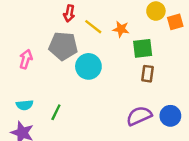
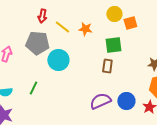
green square: (143, 48) -> (113, 45), moved
green line: (56, 112) -> (33, 88), moved

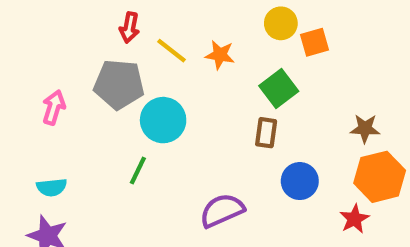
green square: (113, 45) -> (279, 89), turned -30
green line: (33, 88) -> (138, 171), moved
purple semicircle: (100, 101) -> (222, 210), moved
blue circle: (126, 101) -> (300, 181), moved

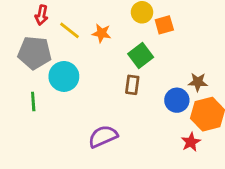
green line: (138, 171) -> (33, 102), moved, turned -30
blue circle: (300, 181) -> (177, 100), moved

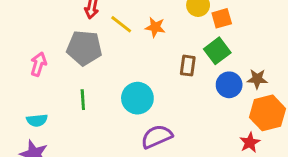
green square: (141, 56) -> (217, 51), moved
cyan circle: (64, 76) -> (137, 98), moved
brown rectangle: (132, 85) -> (188, 66), moved
blue circle: (177, 100) -> (229, 85), moved

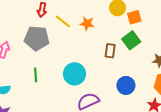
blue circle: (229, 85) -> (126, 85), moved

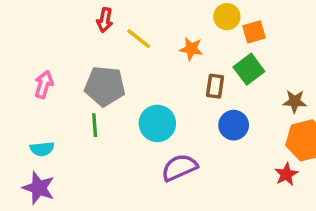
orange star: (87, 24) -> (191, 49), moved
gray pentagon: (37, 38) -> (105, 86), moved
blue circle: (126, 85) -> (234, 125), moved

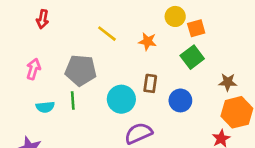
red arrow: (105, 20) -> (43, 19), moved
brown rectangle: (215, 86) -> (150, 83), moved
cyan semicircle: (42, 149) -> (45, 107), moved

